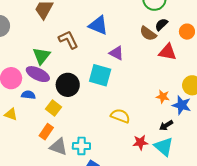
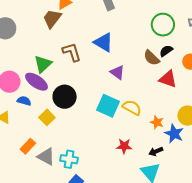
cyan square: (100, 75) -> (108, 106), moved
yellow semicircle: (120, 116) -> (132, 108), moved
orange rectangle: (46, 132) -> (28, 146), moved
red star: (140, 142) -> (124, 146), moved

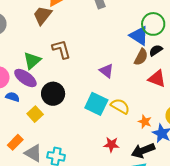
blue triangle: (103, 42) -> (139, 36), moved
brown semicircle: (152, 58) -> (141, 57), turned -108
black arrow: (156, 151) -> (143, 151), size x1.6

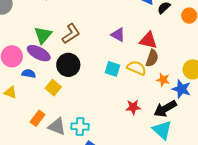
brown L-shape: (61, 49) -> (71, 34), moved, turned 80
brown semicircle: (141, 57) -> (152, 58), moved
red triangle: (157, 79) -> (148, 40), moved
cyan square: (96, 104) -> (112, 69), size x0.7

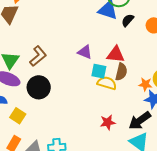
cyan square: (112, 69) -> (99, 71), moved
orange star: (163, 80) -> (145, 84), moved
yellow square: (53, 88) -> (18, 116), moved

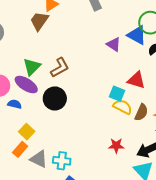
purple triangle: (85, 52) -> (114, 44), moved
brown semicircle: (121, 72) -> (141, 112), moved
yellow square: (18, 116) -> (27, 132), moved

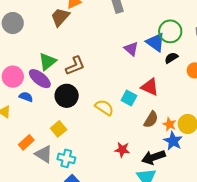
yellow semicircle: (123, 107) -> (104, 107), moved
yellow square: (27, 132) -> (59, 129), moved

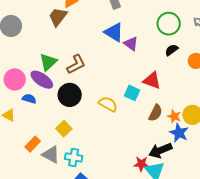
blue triangle: (155, 42) -> (114, 32), moved
red star: (122, 150) -> (141, 164), moved

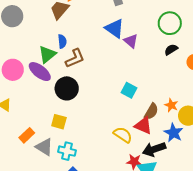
red triangle: (152, 80) -> (143, 125), moved
blue semicircle: (29, 99) -> (62, 41), moved, turned 64
yellow semicircle: (108, 104) -> (123, 135), moved
orange star: (174, 116) -> (171, 105), moved
yellow square: (64, 129) -> (59, 122), turned -35

